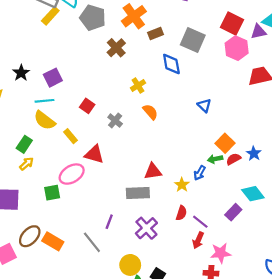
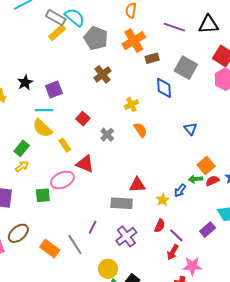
brown cross: (116, 48) -> (102, 74), moved
orange rectangle: (53, 241) -> (50, 249), moved

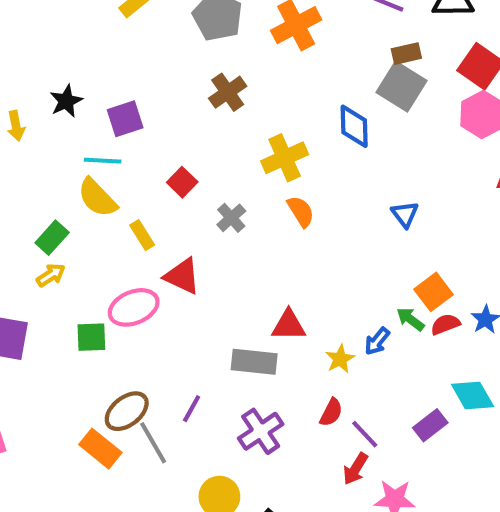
brown rectangle: (152, 58) -> (406, 54), moved
yellow cross: (131, 105) -> (285, 158), size x1.5
green arrow: (196, 179) -> (410, 319), turned 40
brown ellipse: (18, 233) -> (127, 411), moved

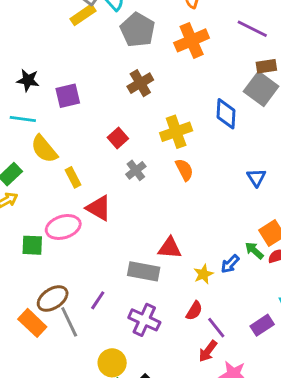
black star: (66, 101) -> (28, 80), turned 30
cyan line: (103, 161) -> (23, 119), moved
red square: (182, 182) -> (118, 138), moved
purple cross: (261, 431) -> (144, 320), turned -36

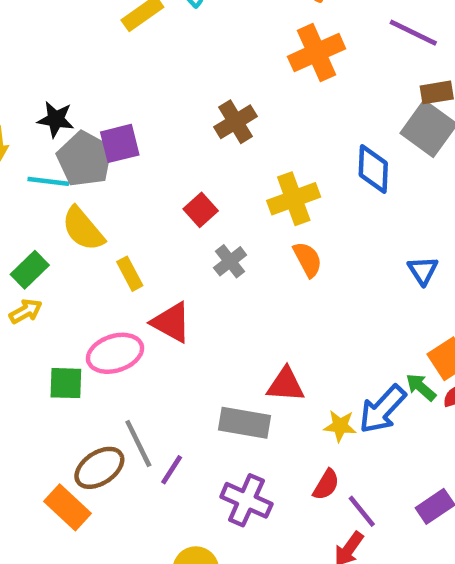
gray pentagon: (138, 30) -> (85, 159), moved
blue arrow: (230, 264) -> (382, 409), size x1.6
yellow star: (203, 274) -> (340, 426), turned 30
gray line: (69, 322) -> (138, 444), moved

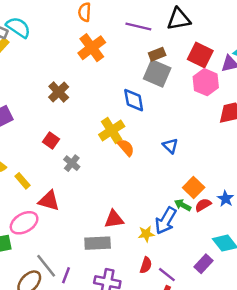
yellow cross: (294, 199) -> (112, 130), moved
orange semicircle: (308, 259) -> (126, 148), moved

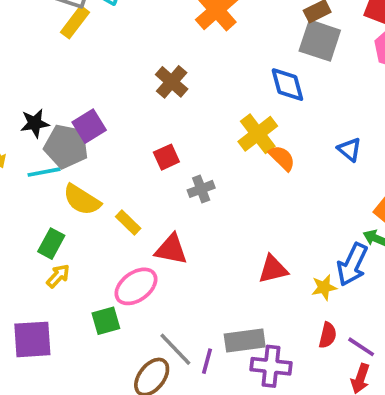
red square: (51, 140) -> (166, 157), turned 35
gray cross: (72, 163) -> (201, 189), turned 35
gray rectangle: (98, 243) -> (245, 340), moved

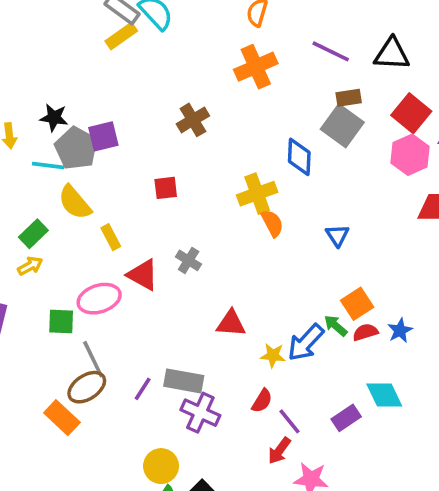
gray cross: (201, 189) -> (189, 260), moved, turned 35
gray line: (175, 349) -> (93, 359), moved

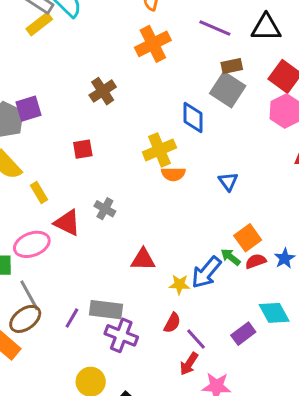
orange semicircle: (272, 223) -> (173, 174), turned 120

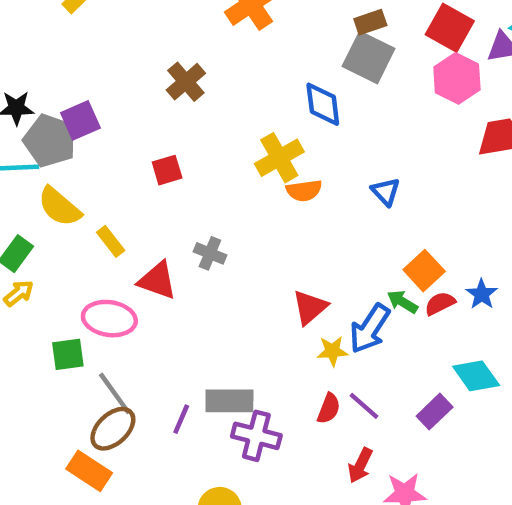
pink ellipse: (32, 244) -> (109, 319), turned 36
red triangle: (143, 259) -> (310, 307), moved, turned -35
purple line: (196, 339) -> (364, 406), moved

